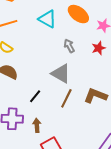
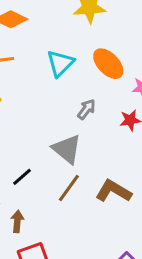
cyan triangle: (47, 19) -> (60, 63), turned 36
gray arrow: (69, 46) -> (86, 109), turned 56

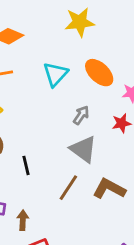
gray triangle: (67, 149) -> (83, 149), moved
black line: (22, 177) -> (26, 165), moved, turned -60

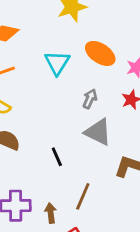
black line: (26, 165) -> (57, 157), moved
brown line: (68, 188) -> (83, 196), moved

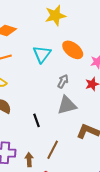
gray triangle: (98, 132) -> (67, 105), turned -45

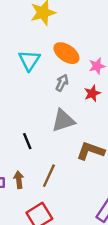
gray arrow: (63, 81) -> (62, 83), moved
brown arrow: (29, 160) -> (19, 180), moved

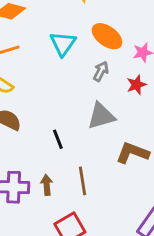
brown line: (49, 176) -> (82, 181), turned -35

